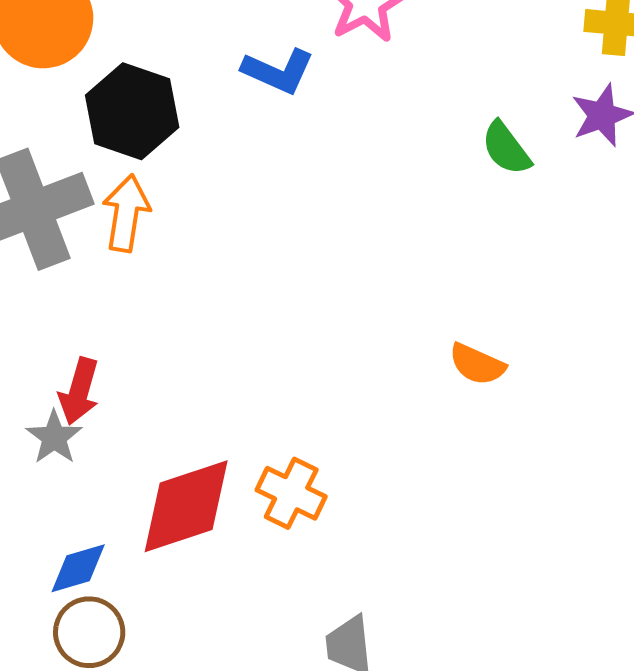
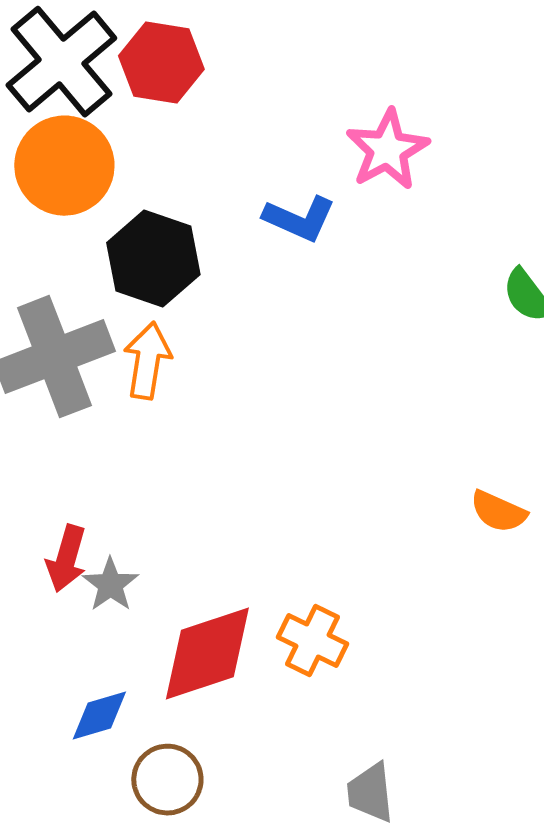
red arrow: (79, 391) -> (66, 559), moved
gray star: (54, 437) -> (110, 585), moved
brown circle: (89, 632) -> (167, 780), moved

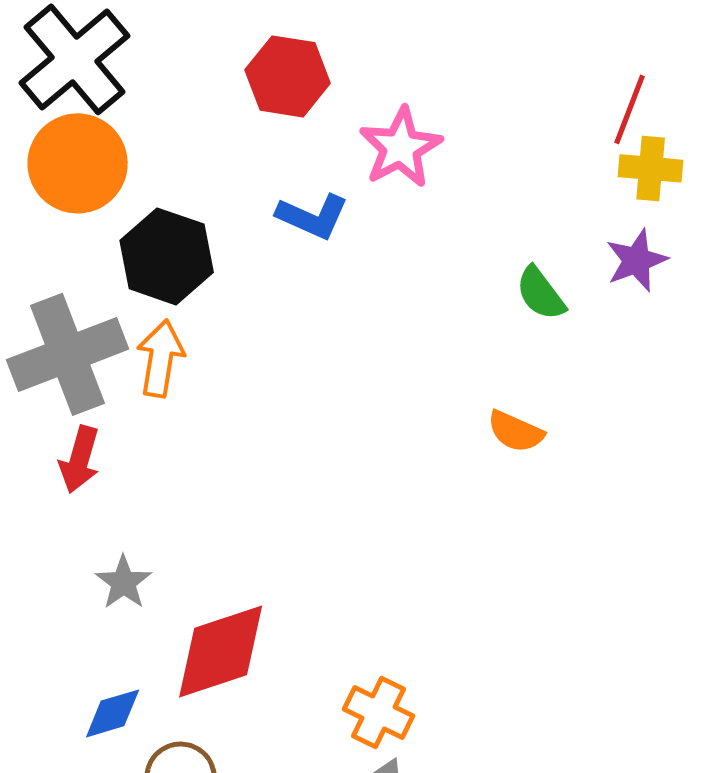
red hexagon: (161, 63) -> (288, 76), moved
orange semicircle: (498, 512) -> (516, 431), moved
red arrow: (66, 559) -> (80, 459), moved
orange cross: (312, 641) -> (379, 712), moved

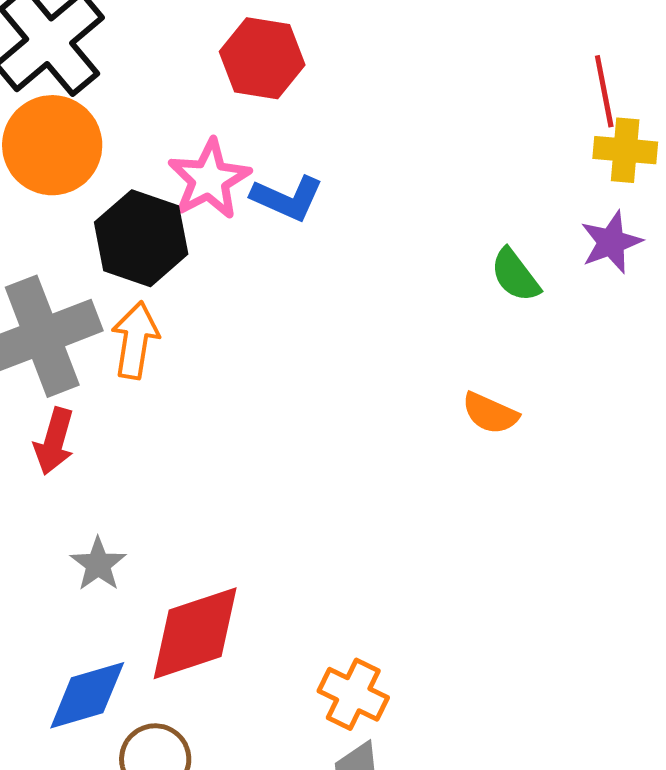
red line: (630, 109) -> (604, 91), turned -32
pink star: (401, 147) -> (209, 179), moved
blue diamond: (113, 713) -> (87, 695), size x1.4

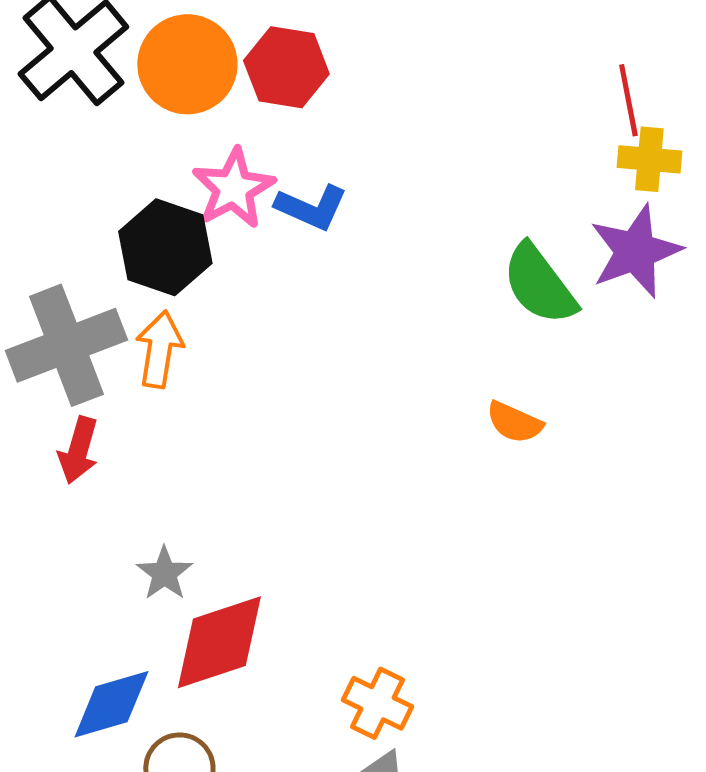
orange circle: (52, 145) -> (187, 64), moved
purple star: (611, 242) -> (635, 251), size x1.5
green semicircle: (515, 275) -> (539, 284), size x1.5
gray star: (98, 564) -> (164, 573), moved

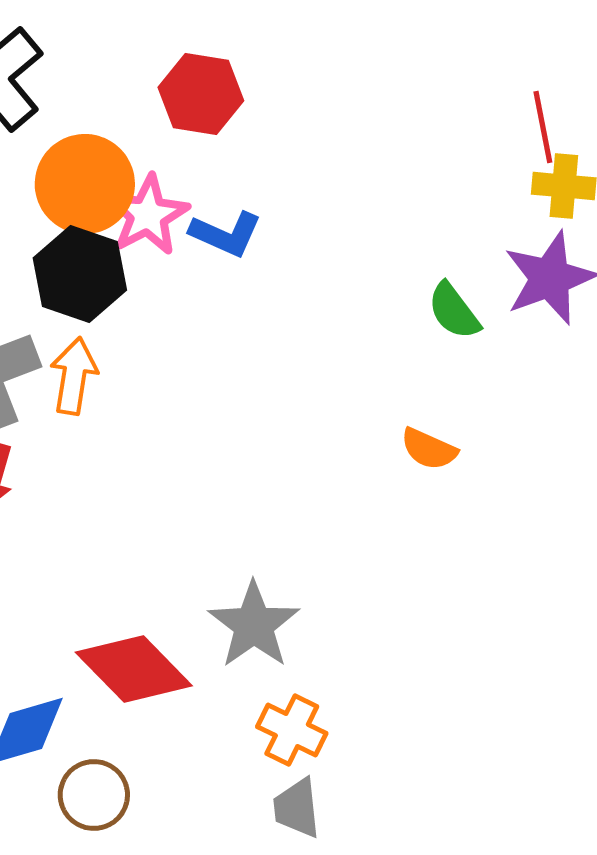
orange circle: (187, 64) -> (85, 184), moved
green semicircle: (539, 284) -> (454, 311), size x0.7
gray star: (164, 573) -> (254, 625), moved, size x1.6
red diamond: (219, 642) -> (134, 669), turned 64

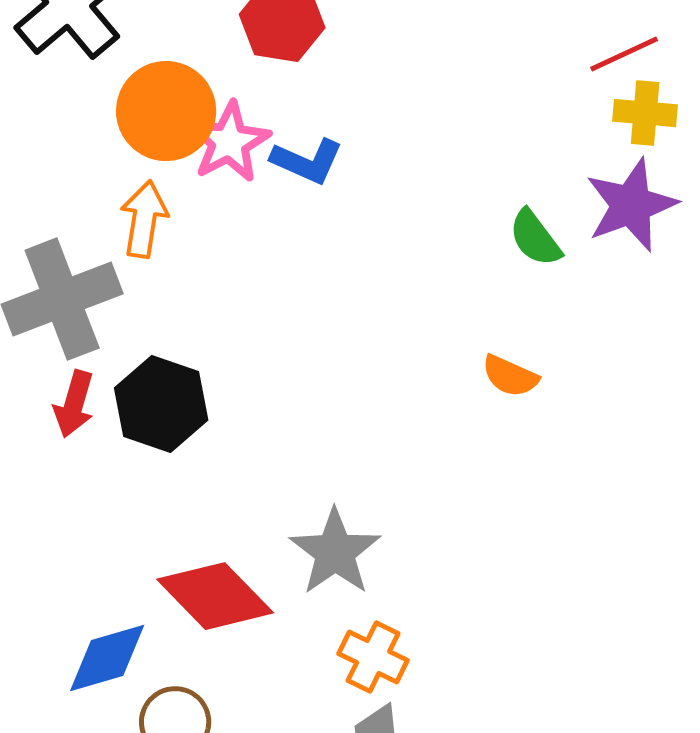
red line: (543, 127) -> (624, 54), turned 76
black hexagon: (80, 274) -> (161, 404), moved
orange arrow: (74, 376) -> (144, 219), moved

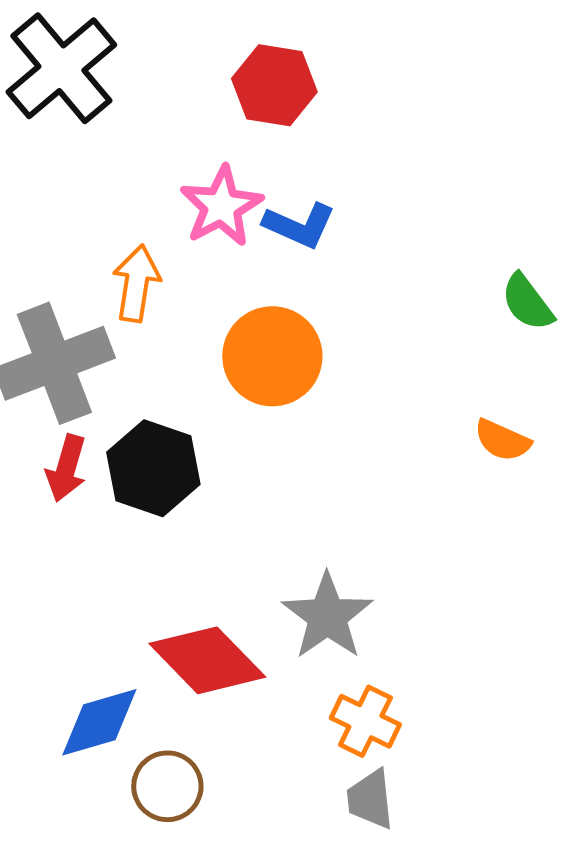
orange circle: (166, 111) -> (272, 356), moved

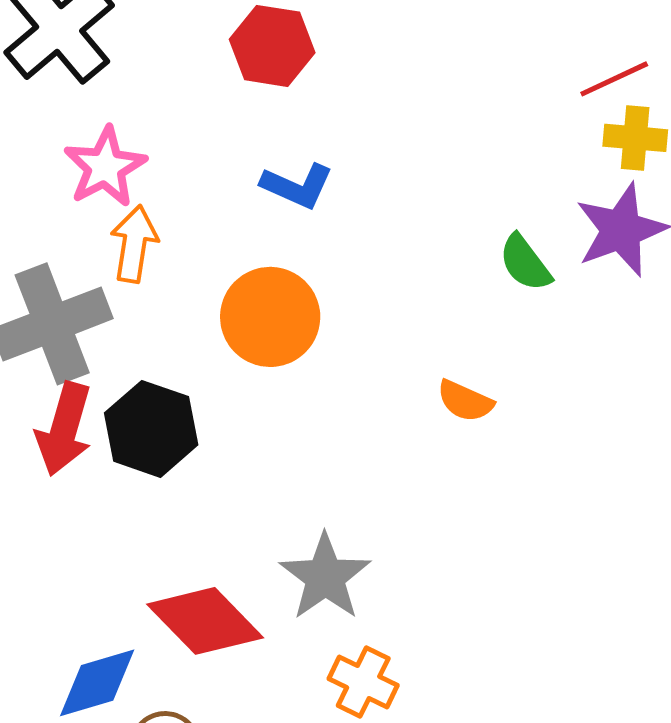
pink star: (221, 206) -> (105, 167), moved
orange semicircle: (502, 440) -> (465, 401), moved
red arrow: (66, 468) -> (64, 429), size x1.4

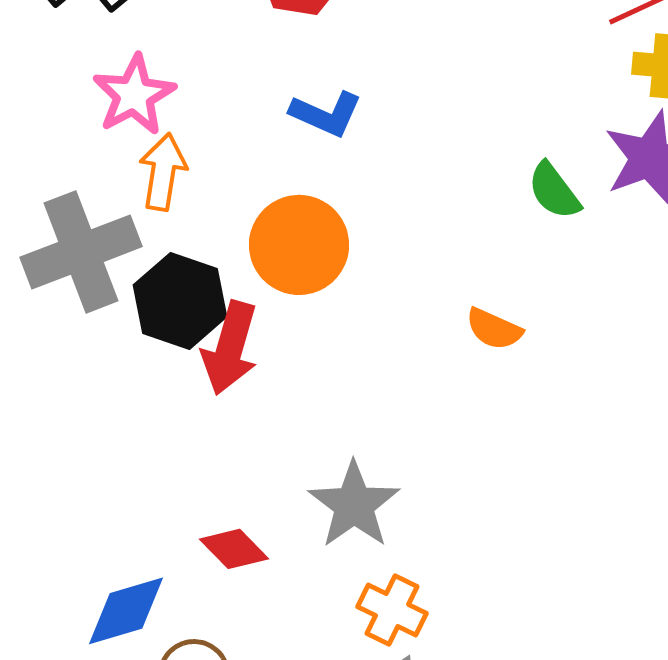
red arrow: (64, 429) -> (230, 348), moved
black hexagon: (151, 429) -> (180, 301), moved
red diamond: (205, 621) -> (234, 549), size x0.6

